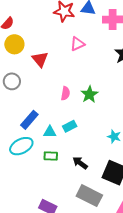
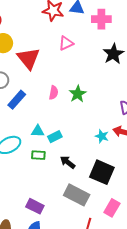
red triangle: (40, 59) -> (29, 58), size x1.4
blue rectangle: (29, 120) -> (17, 100), moved
cyan rectangle: (70, 126) -> (55, 137), moved

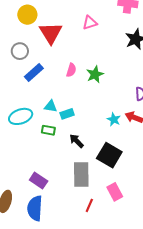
gray rectangle: (77, 195) -> (81, 175), turned 55
pink rectangle: (112, 208) -> (115, 192), turned -66

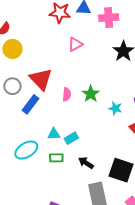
red triangle: (51, 33) -> (41, 79), moved
cyan star: (114, 119) -> (115, 108), moved

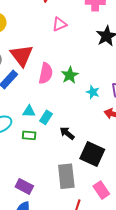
pink semicircle: (67, 94) -> (46, 73), size x1.5
cyan rectangle: (71, 138) -> (46, 117), turned -32
black arrow: (86, 163) -> (67, 133), moved

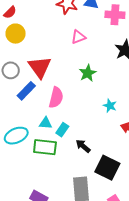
pink semicircle: (46, 73) -> (56, 97), moved
green star: (70, 75) -> (88, 73), moved
green rectangle: (29, 135) -> (45, 147), size x1.6

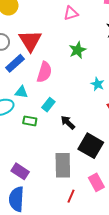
cyan triangle: (45, 123) -> (21, 92), moved
green rectangle: (45, 147) -> (30, 121), size x0.6

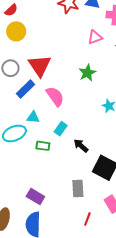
pink triangle: (71, 13) -> (95, 37), moved
pink semicircle: (44, 72) -> (55, 96), turned -50
gray rectangle: (63, 165) -> (78, 189), size x0.7

